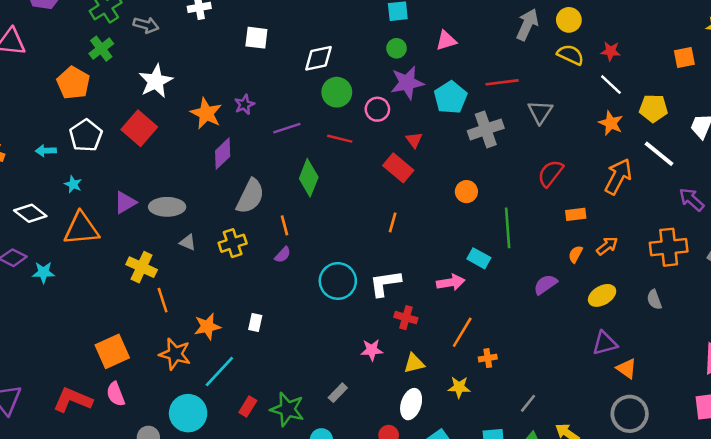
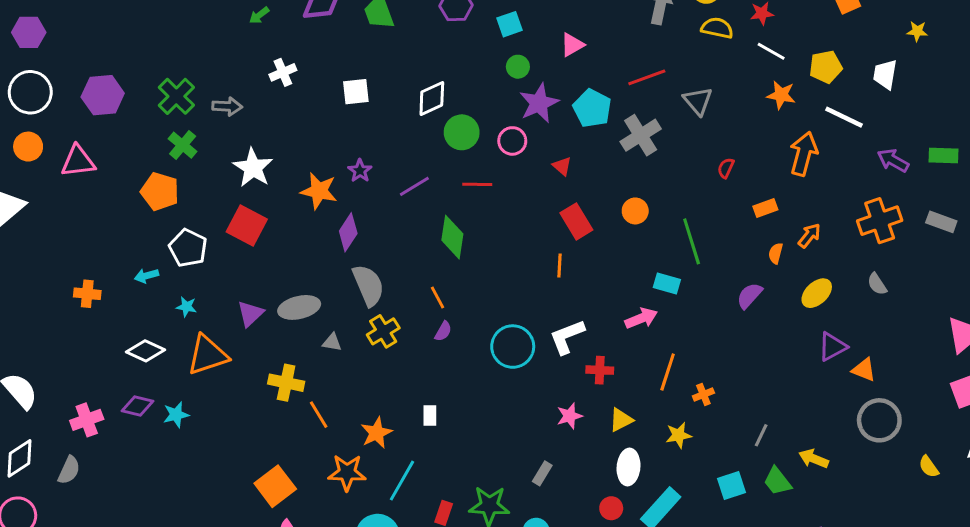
red rectangle: (398, 168) -> (576, 221), moved, turned 32
red semicircle: (550, 173) -> (726, 168), size x0.6
gray semicircle: (250, 196) -> (368, 285), moved, turned -36

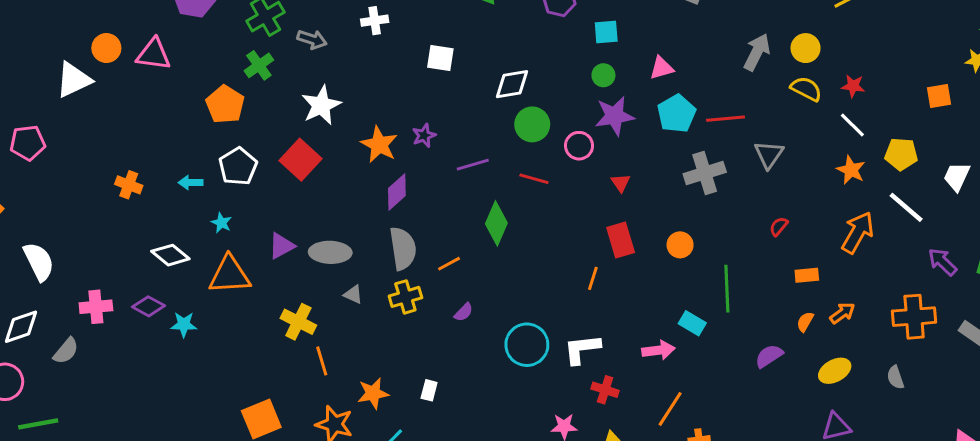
cyan pentagon: (592, 108) -> (677, 114), moved
orange circle: (28, 147) -> (106, 48), moved
orange line: (437, 298) -> (449, 264), moved, turned 75

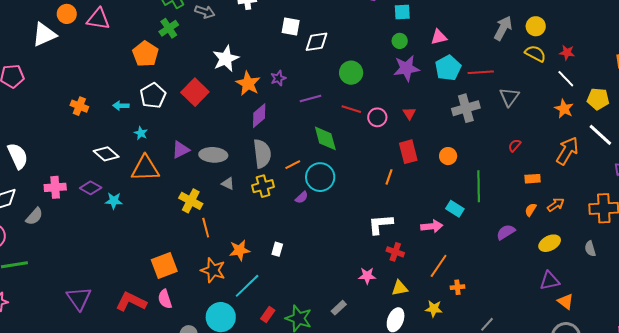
white diamond: (512, 84) -> (316, 42), moved
white star: (321, 105) -> (226, 59), moved
pink circle: (579, 146) -> (377, 117), moved
green diamond: (496, 223) -> (325, 138), turned -40
cyan circle: (527, 345) -> (320, 177), moved

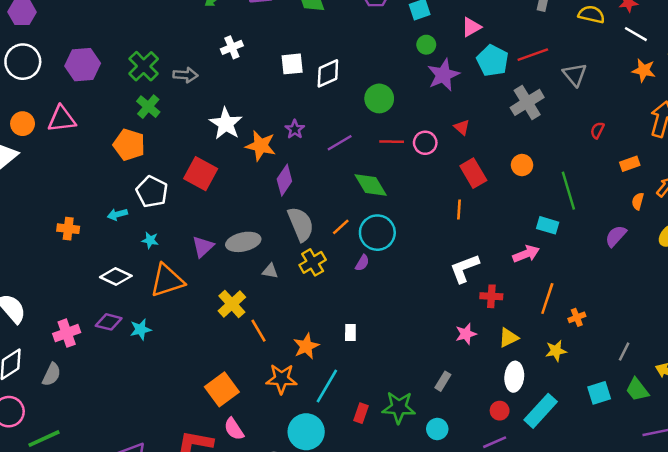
yellow cross: (191, 201) -> (232, 304), turned 35

